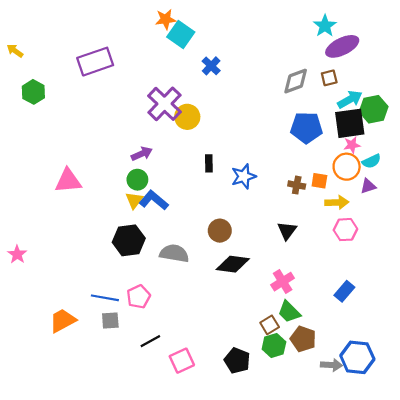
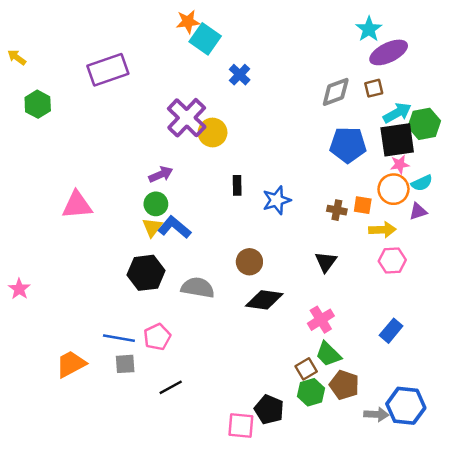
pink square: (182, 361) -> (241, 426), moved, turned 30

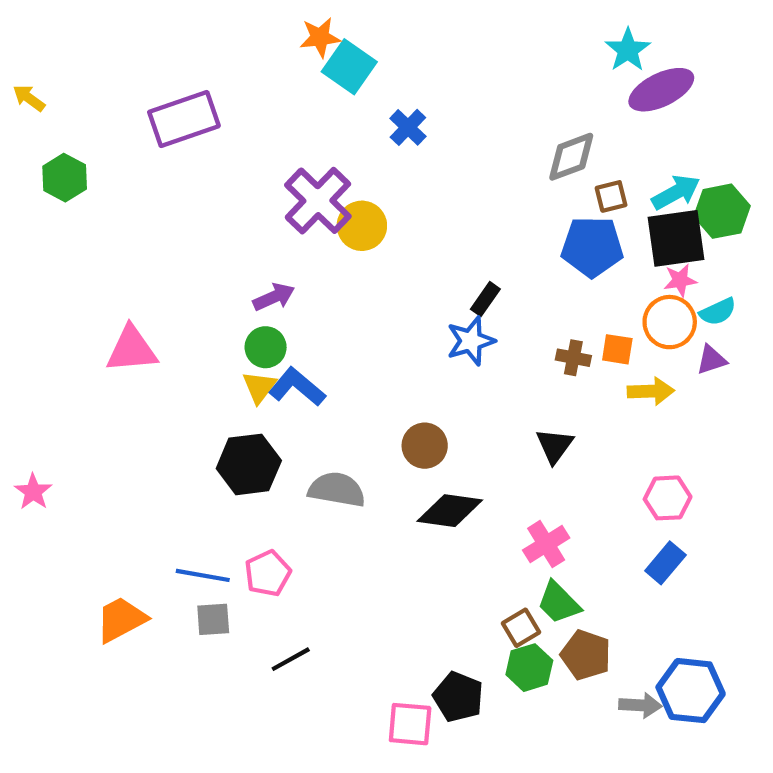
brown square: (374, 88) -> (611, 196), moved
black rectangle: (237, 185) -> (485, 299), moved, turned 36
pink hexagon: (392, 261) -> (668, 498), moved

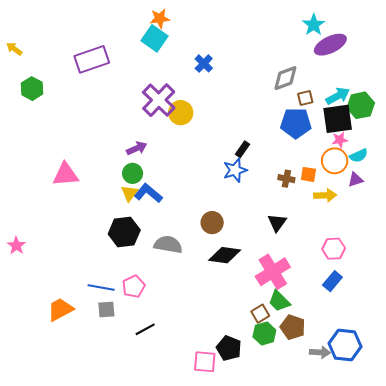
cyan square: (349, 67) -> (155, 38), moved
pink cross: (546, 544) -> (273, 272), size x1.5

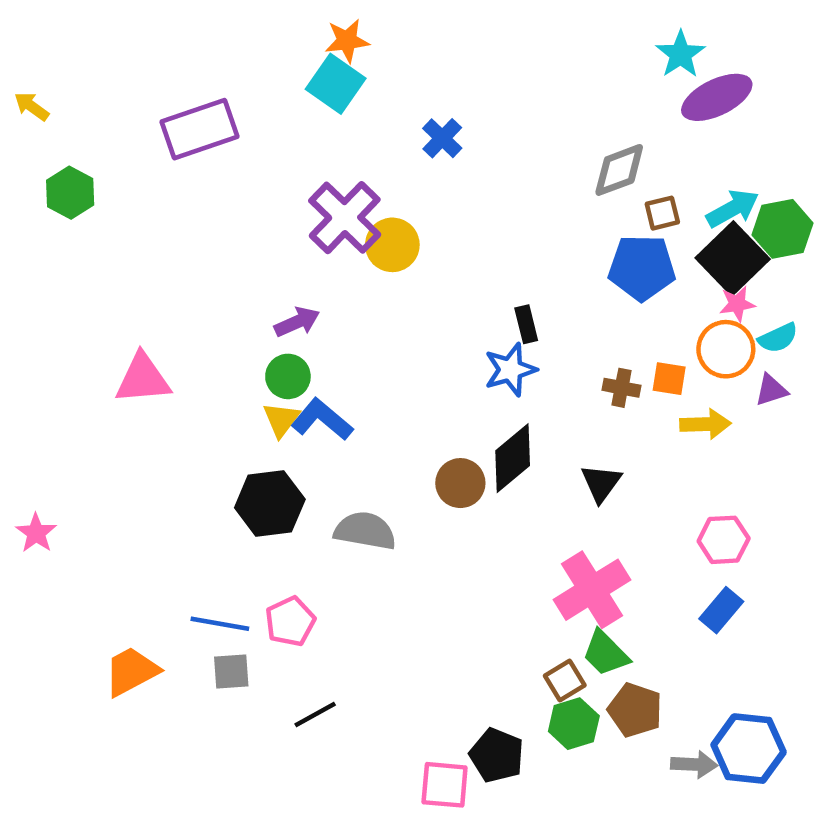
black square: (338, 119) -> (733, 258), turned -36
black rectangle: (242, 149) -> (526, 324), turned -49
black diamond: (225, 255) -> (513, 458), moved, turned -48

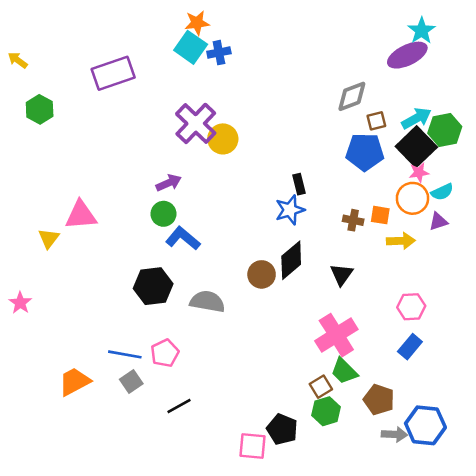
cyan star: (680, 54) -> (422, 31), moved
blue cross: (442, 138) -> (219, 53), moved, turned 35
yellow triangle: (281, 420) -> (49, 238), moved
gray square: (231, 671) -> (131, 382), turned -30
brown pentagon: (635, 710) -> (379, 400), moved

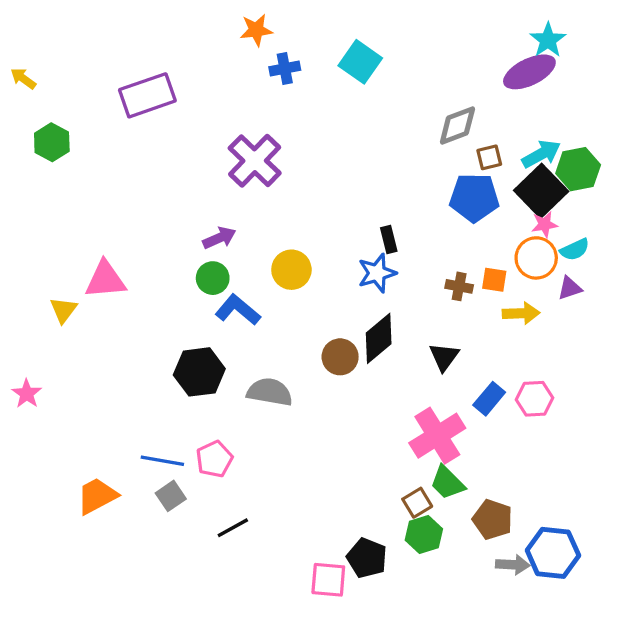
cyan square: (191, 47) -> (360, 62), moved
yellow circle: (223, 139) -> (291, 270), moved
blue rectangle: (410, 347) -> (489, 399), moved

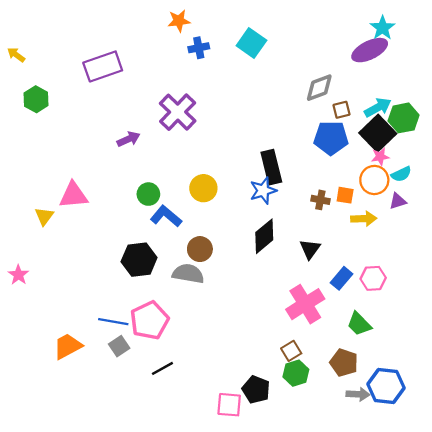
purple arrow: (219, 238) -> (128, 139), moved
black rectangle: (389, 240) -> (271, 167), size x1.8
brown circle: (340, 357) -> (200, 249), moved
pink pentagon: (214, 459) -> (150, 320), size x1.5
green trapezoid: (447, 483) -> (359, 324), moved

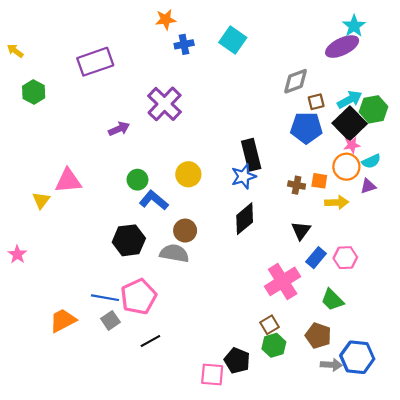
black triangle: (310, 249) -> (301, 231), moved

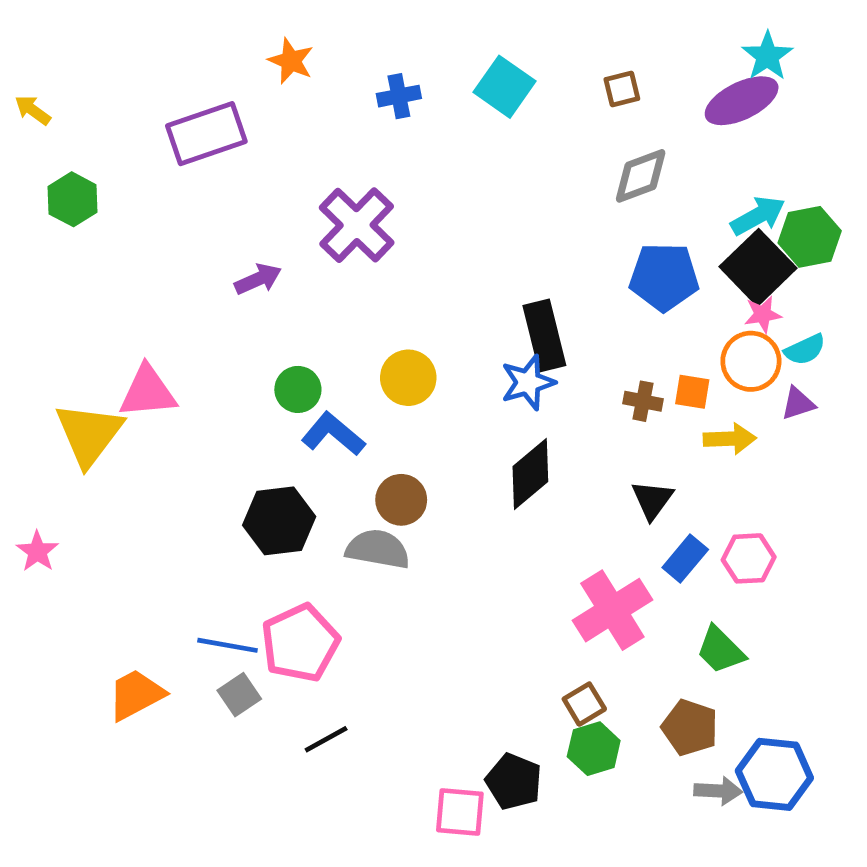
orange star: (166, 19) -> (291, 61), moved, turned 30
brown square: (316, 102) -> (622, 89), moved
yellow triangle: (41, 200) -> (89, 434), size x1.8

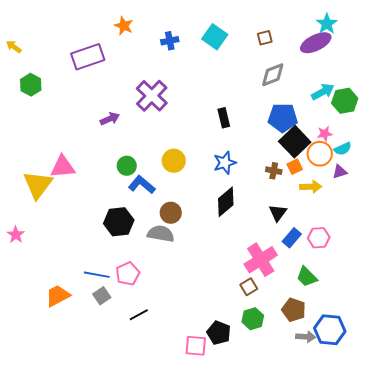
black square: (758, 267) -> (295, 142), moved
black rectangle: (544, 335) -> (224, 118), moved, size x0.7
orange square: (692, 392) -> (295, 167), turned -35
pink pentagon: (300, 643) -> (128, 274), size x0.7
brown square: (584, 704) -> (249, 287), moved

